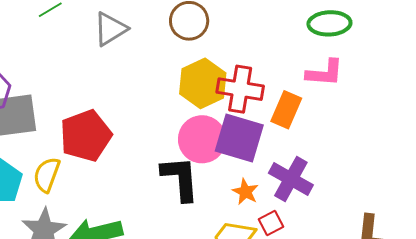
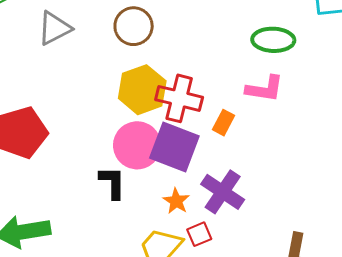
orange rectangle: (286, 110) -> (223, 123), size x0.7
black L-shape: (180, 178) -> (112, 183), size x0.7

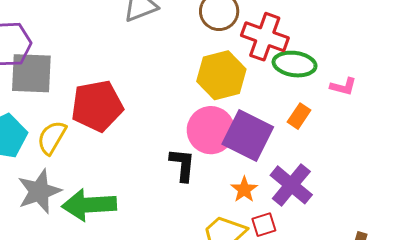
green ellipse: (273, 40) -> (295, 64), moved
pink L-shape: (265, 89) -> (343, 87), size x0.7
red cross: (179, 98) -> (265, 37), moved

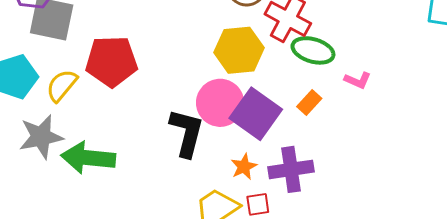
black L-shape: (182, 165) -> (187, 133), size x1.4
purple cross: (291, 185) -> (291, 169), turned 33

